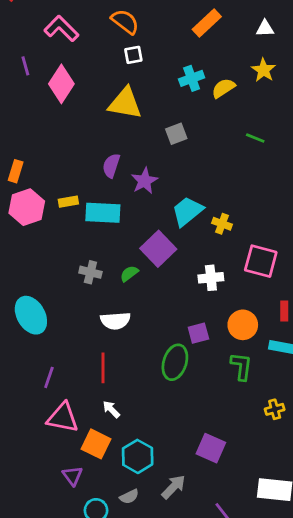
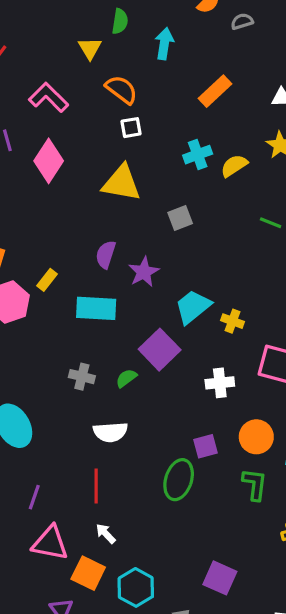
yellow rectangle: (68, 202) -> (47, 280), moved, turned -42

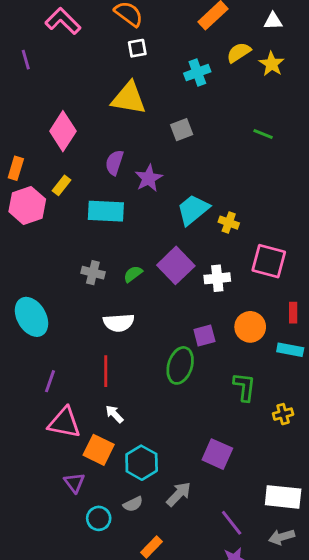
pink diamond: (49, 161) -> (63, 131), moved
yellow semicircle: (234, 166) -> (239, 52), moved
purple square: (160, 350) -> (176, 265), moved
green L-shape: (255, 484) -> (244, 387), moved

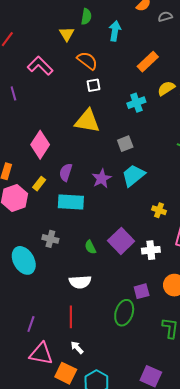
purple semicircle: (114, 163) -> (66, 172), moved
cyan trapezoid: (193, 210) -> (133, 175), moved
gray cross: (93, 273) -> (50, 239), moved
green semicircle: (133, 274) -> (90, 247), turned -80
cyan ellipse: (31, 317) -> (24, 260), moved

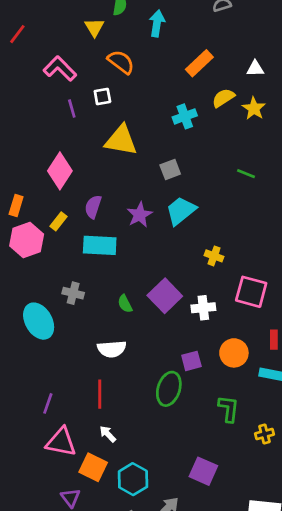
white square: (93, 85) -> (102, 96), moved
purple line: (13, 93) -> (72, 108), moved

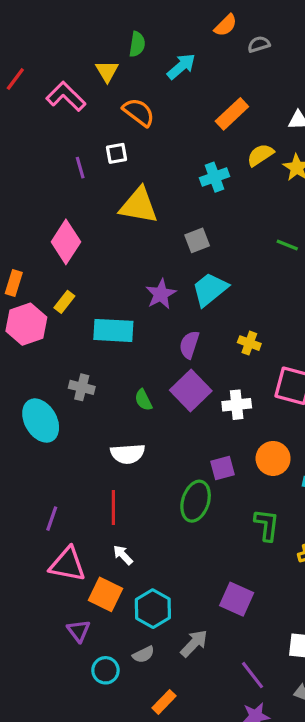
cyan arrow: (157, 23) -> (181, 66), turned 40
pink L-shape: (60, 69) -> (66, 96), moved
purple semicircle: (93, 207) -> (189, 345), moved

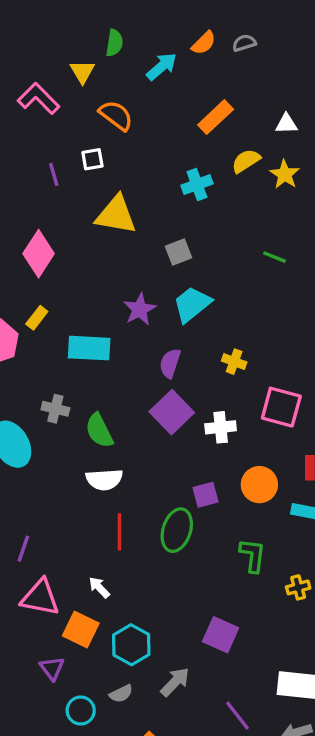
orange semicircle: (226, 25) -> (204, 43), moved
green semicircle: (143, 400) -> (99, 431), moved, size x1.5
red line: (113, 507) -> (119, 532), moved

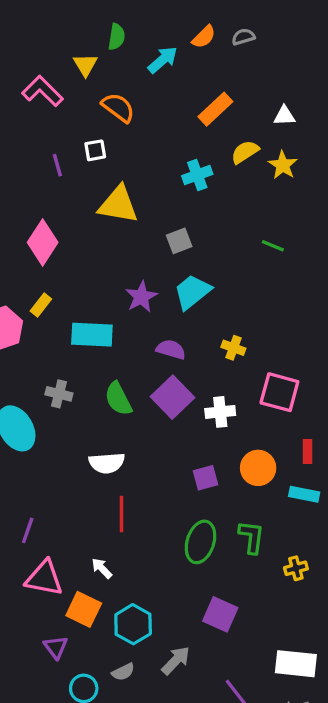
purple semicircle: (170, 363) -> (171, 349), turned 88
green semicircle: (99, 431) -> (118, 399), moved
green ellipse: (177, 530) -> (200, 542), moved

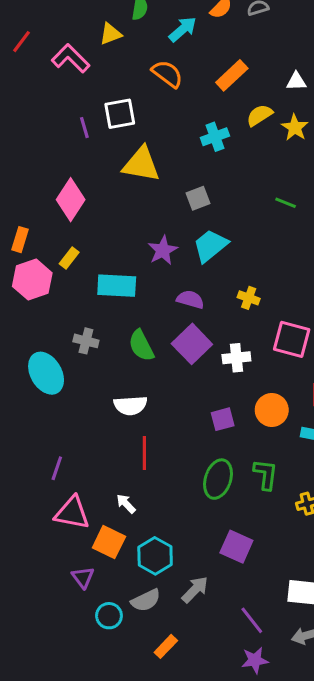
yellow triangle: (85, 65) -> (111, 34), turned 40
orange semicircle: (118, 108) -> (167, 74), moved
white square: (95, 150) -> (120, 114), size x1.5
gray semicircle: (123, 672) -> (146, 600), size x1.4

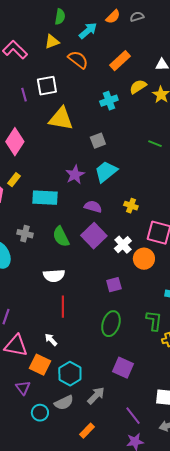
yellow triangle: (111, 34) -> (52, 42), moved
white cross: (236, 358) -> (123, 245), turned -36
orange circle: (272, 410) -> (144, 259), moved
green L-shape: (266, 474) -> (154, 321), moved
orange rectangle: (166, 646) -> (87, 431), moved

